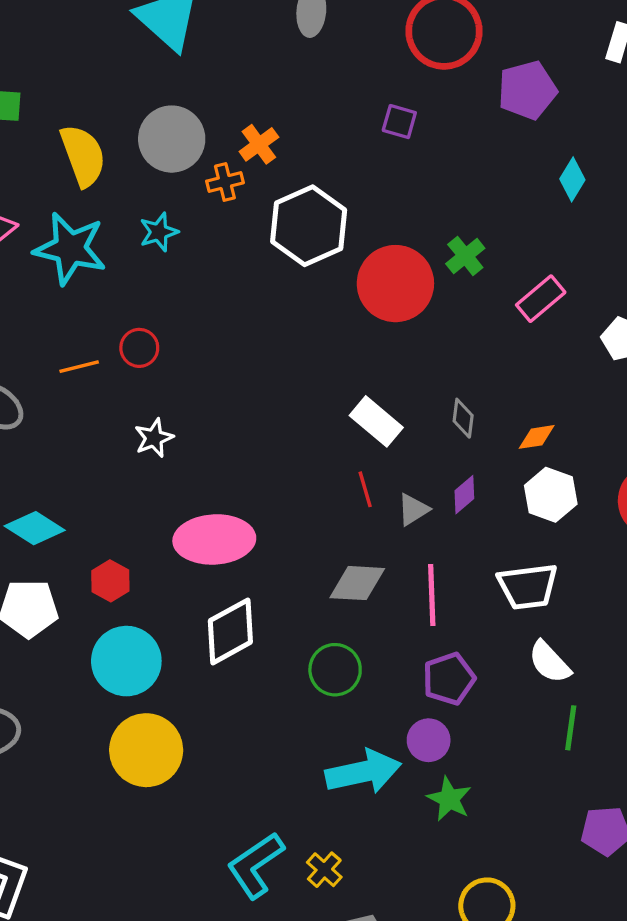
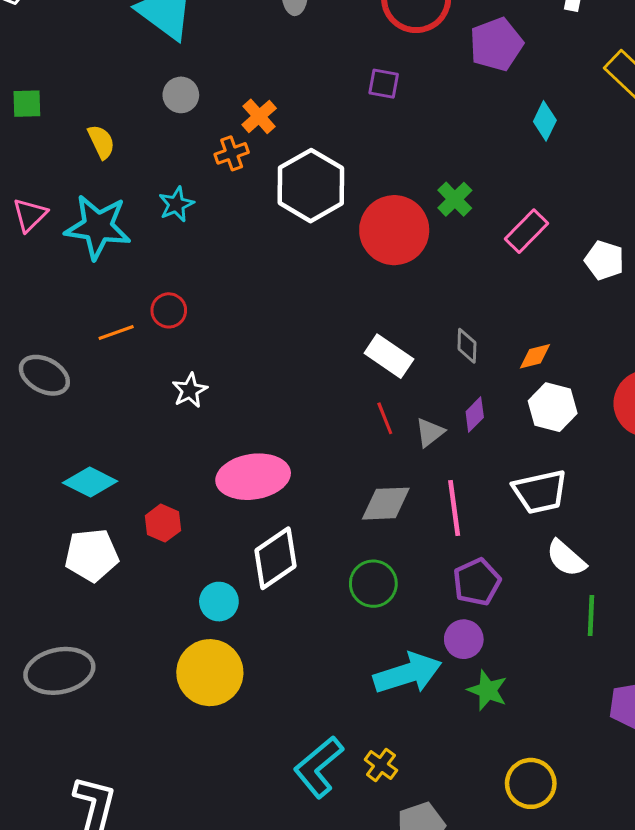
gray circle: (172, 139) -> (181, 95), moved, size x0.6
yellow semicircle: (83, 156) -> (101, 142), size x0.6
cyan circle: (126, 661) -> (219, 602), moved, size x0.6

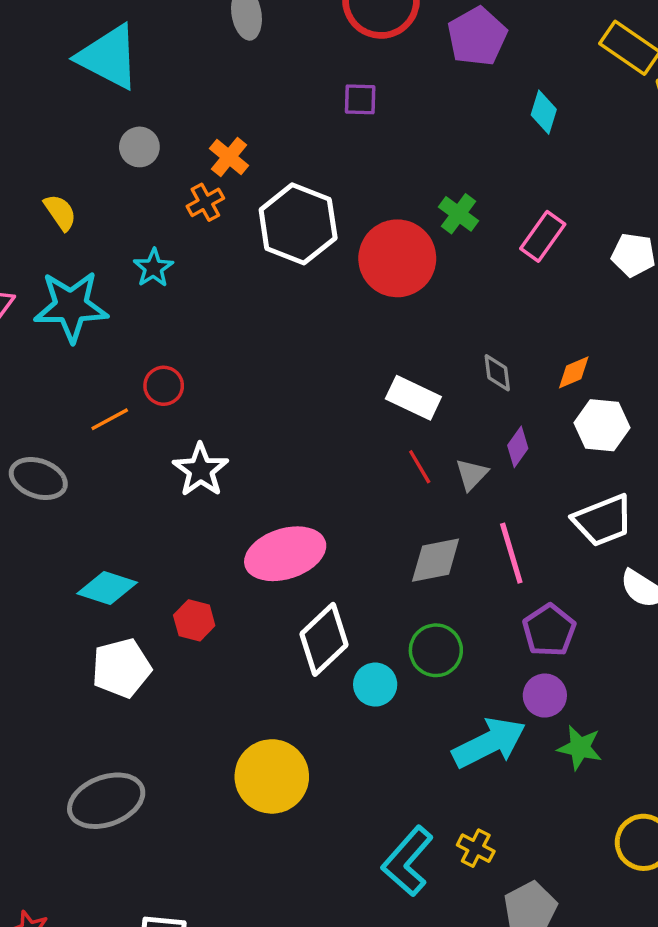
white star: (190, 390) -> (201, 470), size x1.4
cyan circle: (219, 602) -> (375, 685), moved

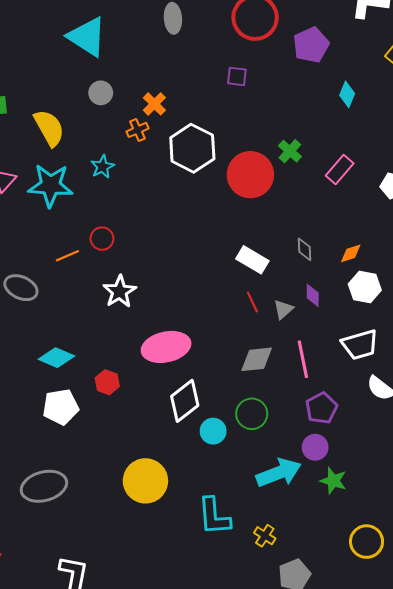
yellow semicircle: (60, 212) -> (49, 128), size x1.6
purple diamond: (518, 447) -> (313, 295), turned -40
cyan L-shape: (407, 861) -> (214, 516), moved, turned -51

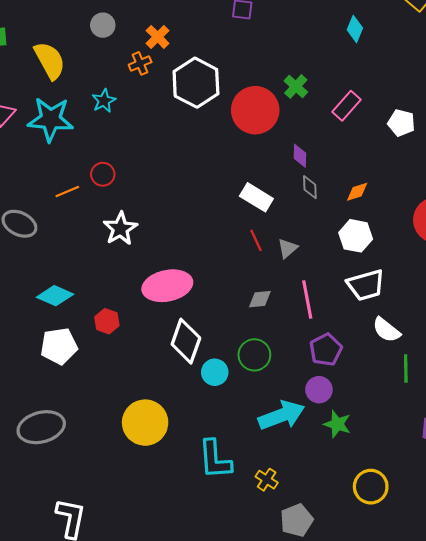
white hexagon: (365, 287) -> (356, 236), moved
purple diamond: (313, 295) -> (300, 156), moved
gray diamond: (257, 359) -> (260, 299), size x0.7
white diamond: (185, 401) -> (186, 341), turned -33

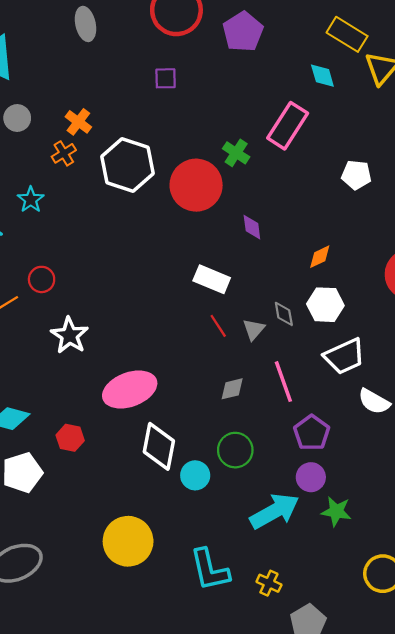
cyan diamond: (355, 29) -> (322, 76), moved, turned -30
pink rectangle: (346, 106) -> (288, 126), moved, size x1.4
gray diamond: (310, 187) -> (284, 314), moved

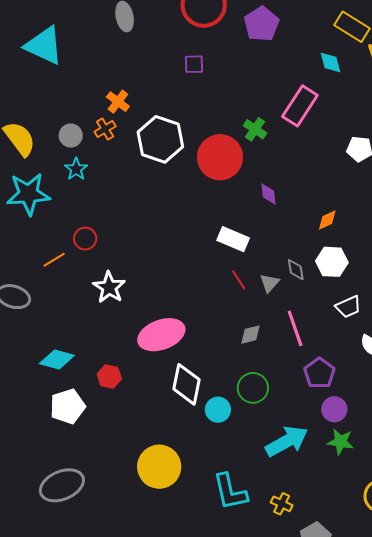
gray circle: (17, 118) -> (71, 136), moved
white trapezoid: (344, 356) -> (348, 307), size x0.7
purple circle: (311, 477) -> (334, 409), moved

